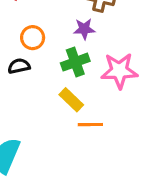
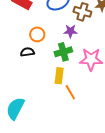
yellow rectangle: (71, 100) -> (59, 76), turned 49
orange line: (90, 125) -> (70, 92), turned 56

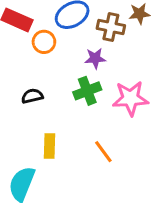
orange circle: (37, 34) -> (44, 42), moved
yellow rectangle: (59, 76) -> (49, 146), moved

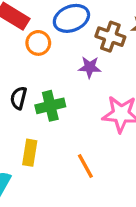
green cross: (87, 91) -> (50, 106), moved
black semicircle: (32, 96) -> (19, 98), turned -70

